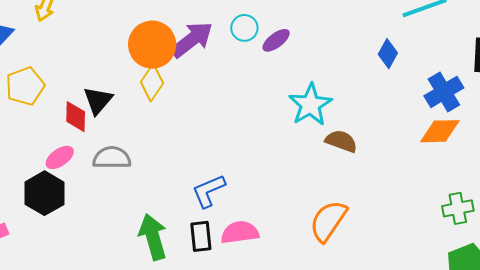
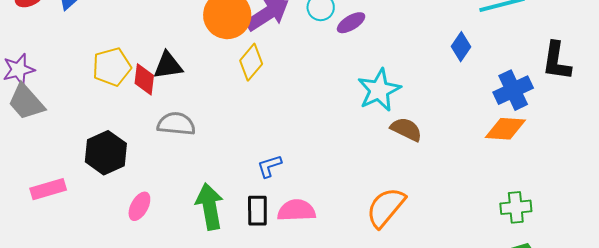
yellow diamond: (152, 83) -> (251, 62), moved
yellow pentagon: (25, 86) -> (112, 67), moved
black triangle: (98, 100) -> (168, 65), turned 36
pink ellipse: (60, 157) -> (139, 206), moved, turned -32
blue L-shape: (209, 191) -> (269, 166), size x0.7

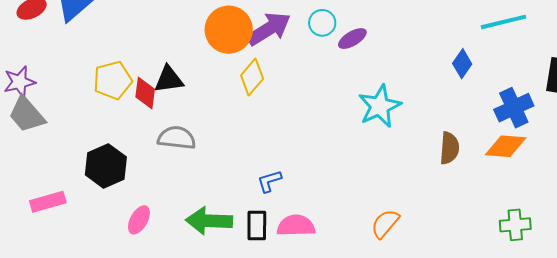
brown semicircle: (406, 129) -> (449, 148), moved, turned 68
green arrow: (210, 206) -> (209, 221), turned -78
orange semicircle: (386, 207) -> (385, 224), size x0.7

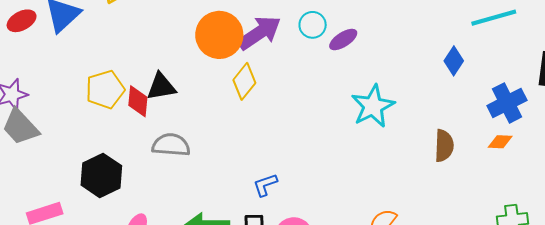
orange diamond: (506, 146) -> (500, 142), size x0.6

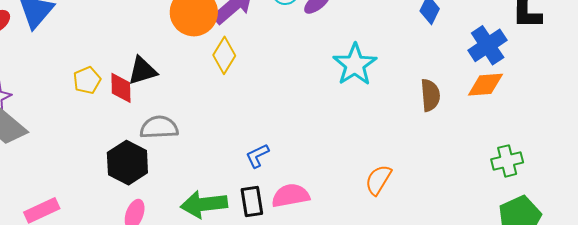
yellow pentagon: (105, 90) -> (87, 80), size x0.7
orange diamond: (500, 142) -> (485, 85), size x1.5
black hexagon: (101, 175) -> (127, 163), moved

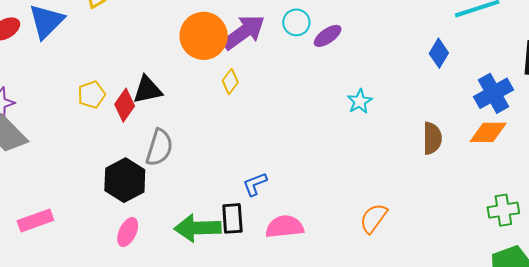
yellow diamond: (224, 55) -> (230, 81), size x0.7
cyan star: (355, 65) -> (360, 101), size x0.6
red diamond: (121, 88) -> (125, 105), turned 32
gray semicircle: (159, 127) -> (159, 148), turned 105
black rectangle: (252, 201) -> (232, 218), moved

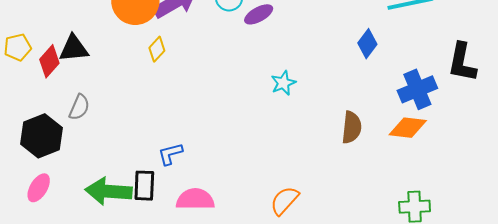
gray semicircle: (159, 148) -> (79, 107), size x0.7

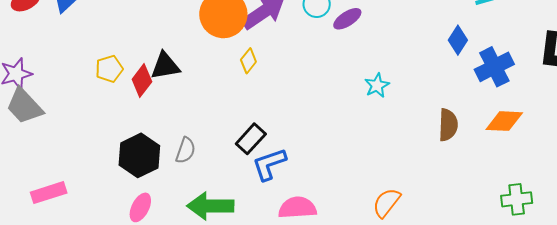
blue cross: (417, 89) -> (494, 67), moved
gray semicircle: (79, 107) -> (186, 150), moved
blue L-shape: (170, 154) -> (269, 164), size x1.4
black rectangle: (144, 186) -> (251, 139), moved, turned 44

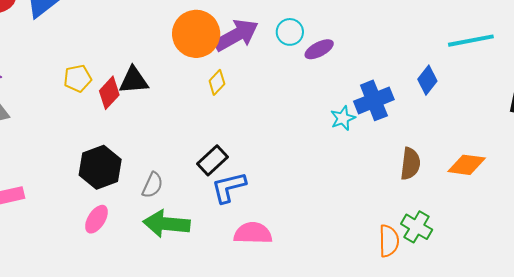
blue cross: (494, 67) -> (374, 100), moved
gray semicircle: (186, 150) -> (153, 185), moved
green cross: (517, 199) -> (417, 227), moved, turned 32
orange semicircle: (386, 203) -> (389, 241), moved, turned 136

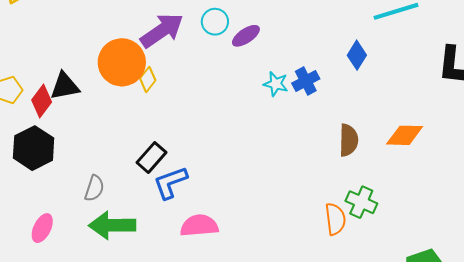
orange circle: (196, 34) -> (122, 62), moved
blue cross: (374, 100) -> (306, 81), size x0.7
cyan star: (343, 118) -> (276, 84), moved, turned -30
black hexagon: (100, 167) -> (34, 148), moved

